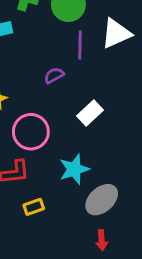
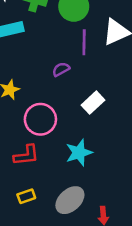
gray ellipse: (102, 200) -> (70, 200), moved
yellow rectangle: (34, 207) -> (26, 196), moved

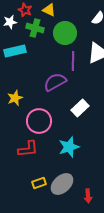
purple semicircle: (61, 69) -> (55, 82), size x1.6
yellow rectangle: (26, 196) -> (39, 183), moved

